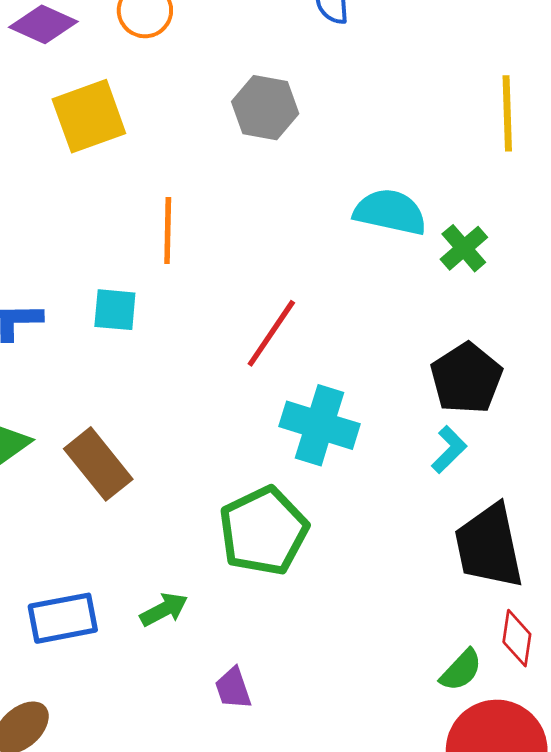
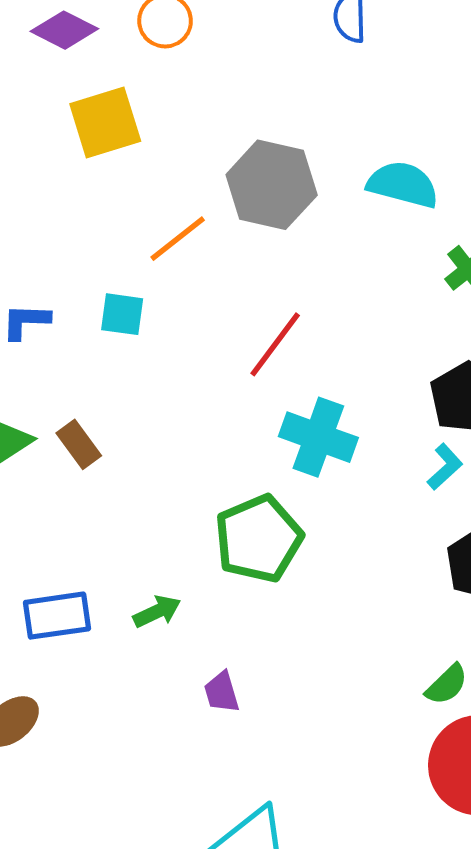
gray hexagon: (265, 108) -> (272, 185), moved, size x1.4
cyan semicircle: (390, 212) -> (403, 185), moved
orange line: (168, 230) -> (178, 239), turned 48
brown rectangle: (98, 464) -> (79, 444), moved, size x0.7

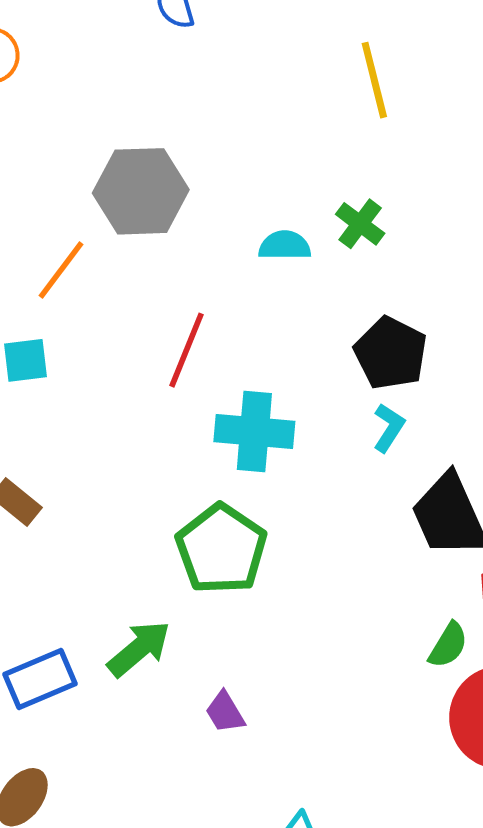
cyan semicircle: (403, 185) -> (285, 245), moved, size x0.7
green arrow: (157, 612) -> (139, 649), size x1.4

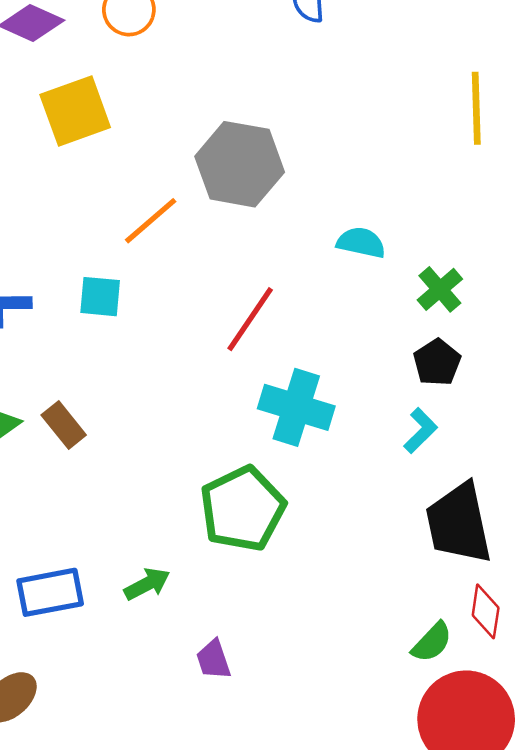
green cross: (360, 224) -> (440, 289), moved
black pentagon: (391, 353) -> (437, 362), size x0.7
green arrow: (139, 649) -> (147, 584), size x0.7

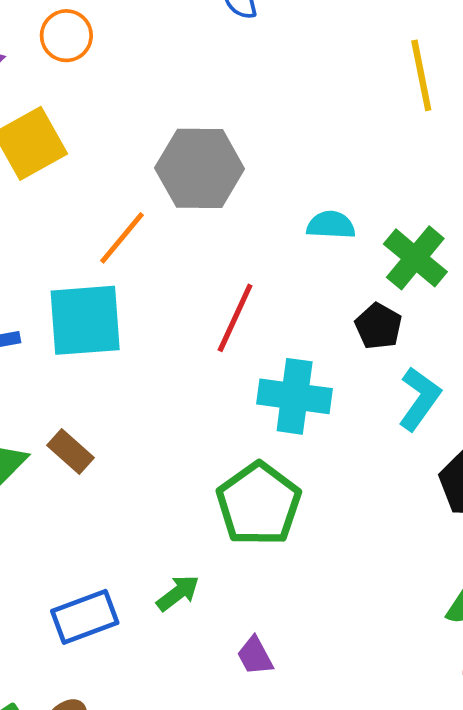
green cross: (440, 289) -> (415, 258), size x1.4
cyan square: (100, 297) -> (85, 320), size x1.8
black pentagon: (437, 362) -> (378, 326), moved
cyan L-shape: (420, 431) -> (419, 399), size x1.4

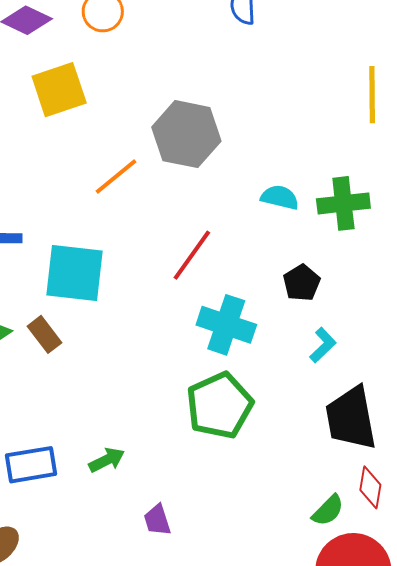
green cross: (415, 258) -> (343, 203), moved, turned 33
cyan square: (85, 320) -> (75, 273), moved
cyan L-shape: (419, 399) -> (323, 345), size x0.7
green pentagon: (259, 504) -> (220, 405), moved

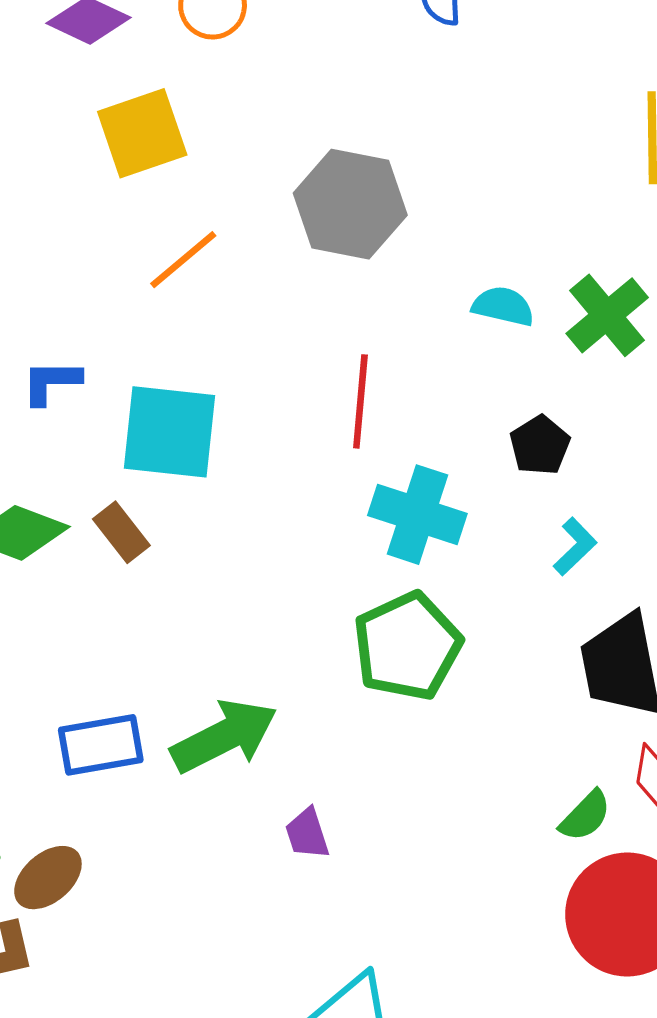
orange line: (116, 177) -> (183, 260), moved
green cross: (343, 203) -> (607, 315), turned -33
red line: (192, 255) -> (360, 401), turned -30
green arrow: (107, 460) -> (224, 736), size x1.8

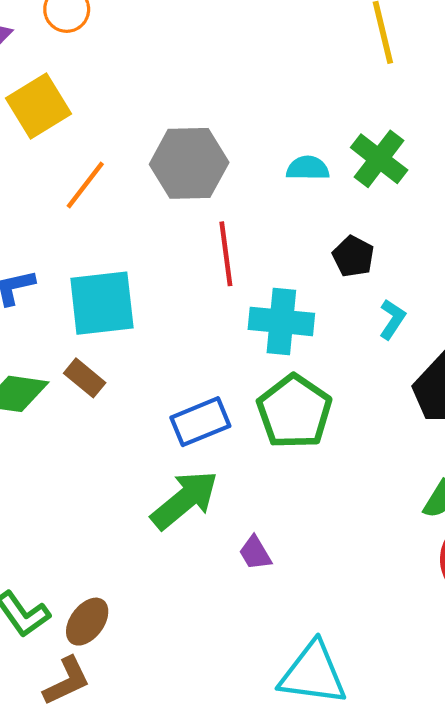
gray hexagon: (350, 204) -> (189, 163), moved
blue rectangle: (101, 745) -> (200, 422), moved

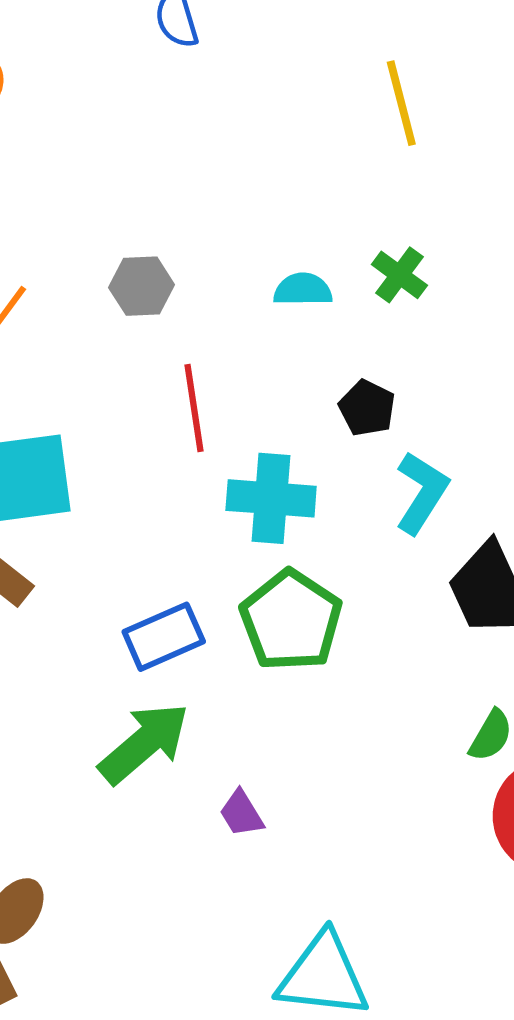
green cross: (379, 159) -> (399, 275), size x0.7
gray hexagon: (189, 163) -> (142, 286), size x0.6
cyan L-shape: (392, 319) -> (422, 493), size x1.5

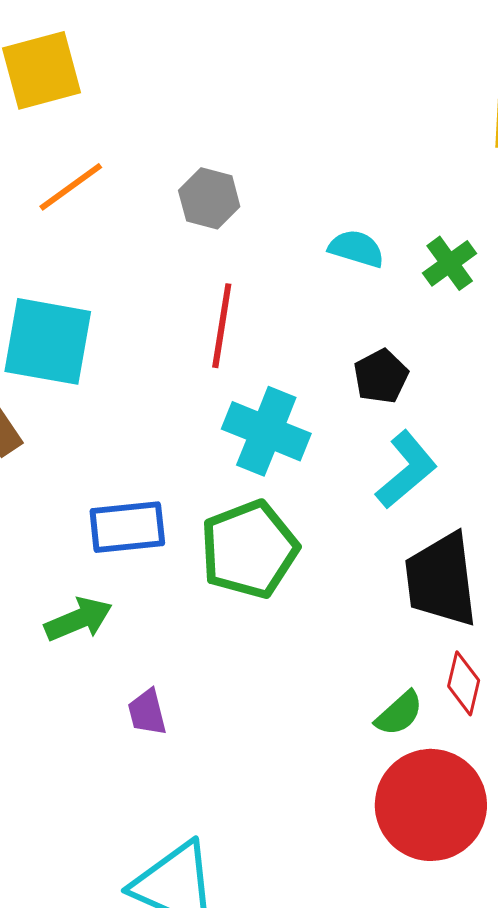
green arrow: (144, 743) -> (78, 619), size x0.7

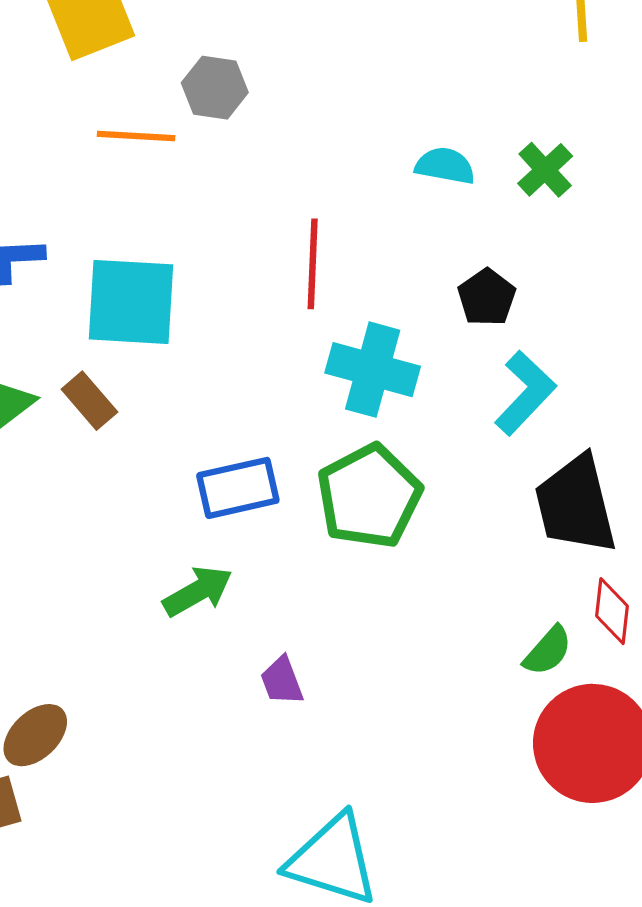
orange line: (71, 187) -> (136, 136), turned 46
gray hexagon: (209, 198) -> (215, 88), moved

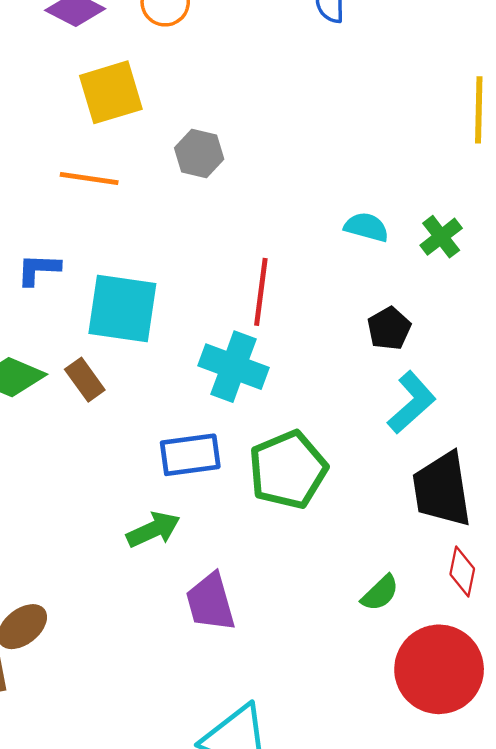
orange line: (136, 136) -> (89, 179), moved
cyan cross: (373, 370) -> (234, 367), moved
green semicircle: (548, 651) -> (380, 593), moved
purple trapezoid: (282, 681) -> (210, 602), size x1.6

